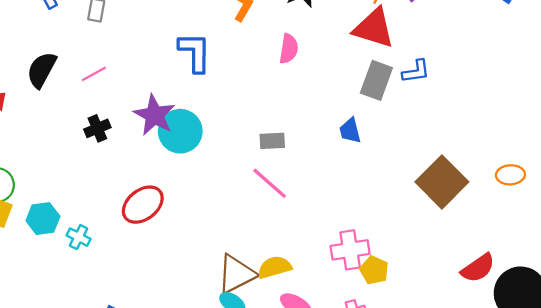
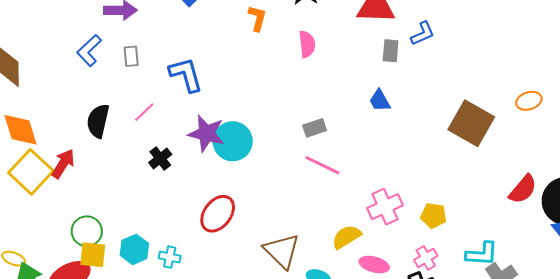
blue L-shape: (195, 52) -> (186, 75), moved
gray rectangle: (376, 80) -> (391, 51), size x0.7
pink cross: (350, 250) -> (385, 207), moved
brown triangle: (236, 274) -> (282, 251), moved, turned -33

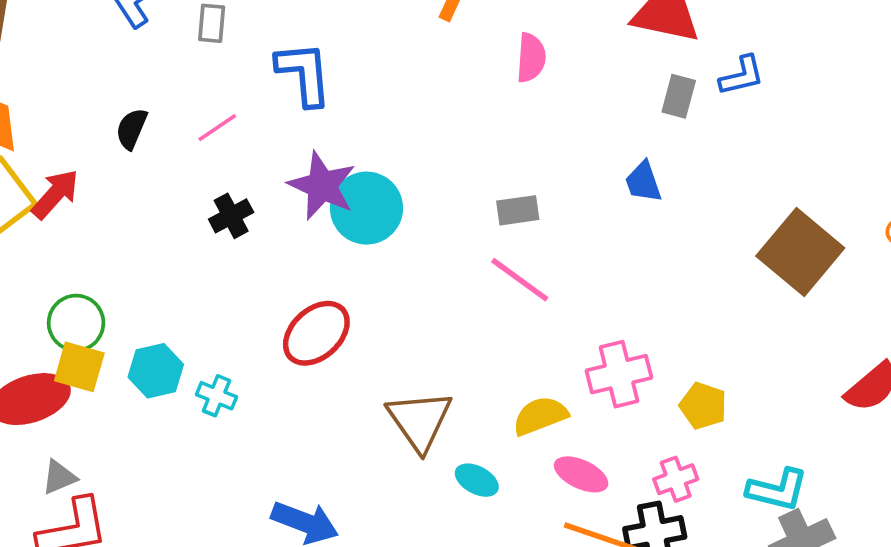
black semicircle: (98, 121) -> (131, 129), size x0.7

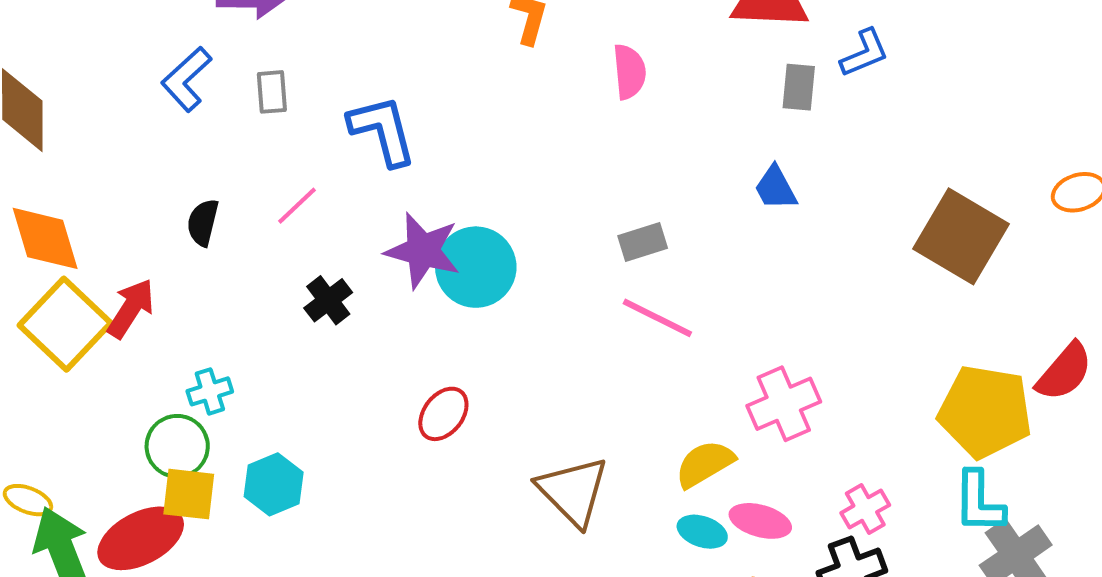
red ellipse: (316, 333) -> (443, 414), size x0.7
cyan cross: (216, 396) -> (210, 391), moved, turned -30
yellow pentagon: (703, 406) -> (985, 411), moved, size x1.8
cyan ellipse: (477, 480) -> (702, 532), moved
cyan L-shape: (777, 490) -> (979, 502), turned 86

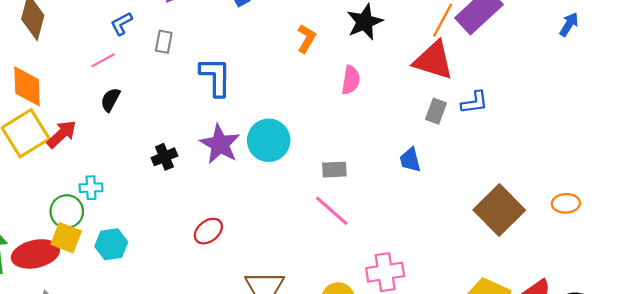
blue L-shape: (186, 79) -> (122, 24), size x0.7
pink line: (297, 206) -> (103, 60), moved
cyan circle: (476, 267) -> (269, 140), moved

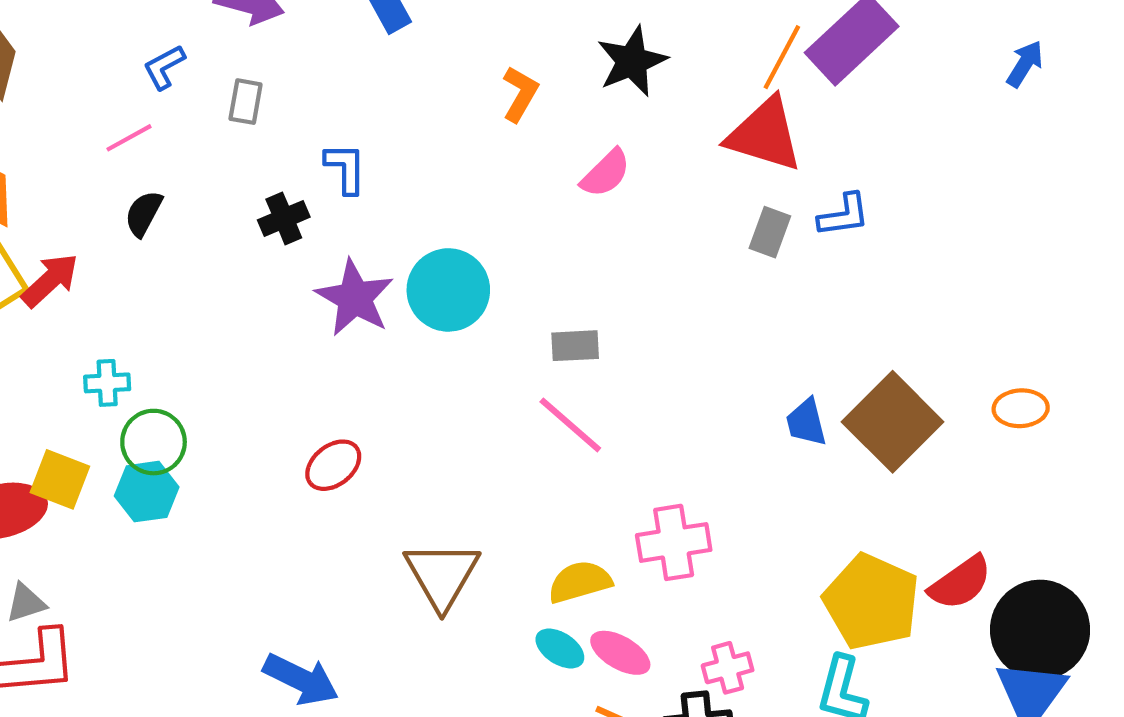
blue L-shape: (216, 77) -> (346, 168), size x0.7
pink semicircle: (351, 80) -> (606, 173), turned 36
black cross: (164, 157) -> (284, 218), moved
blue trapezoid: (410, 160) -> (806, 422), moved
green circle: (67, 211) -> (154, 442), moved

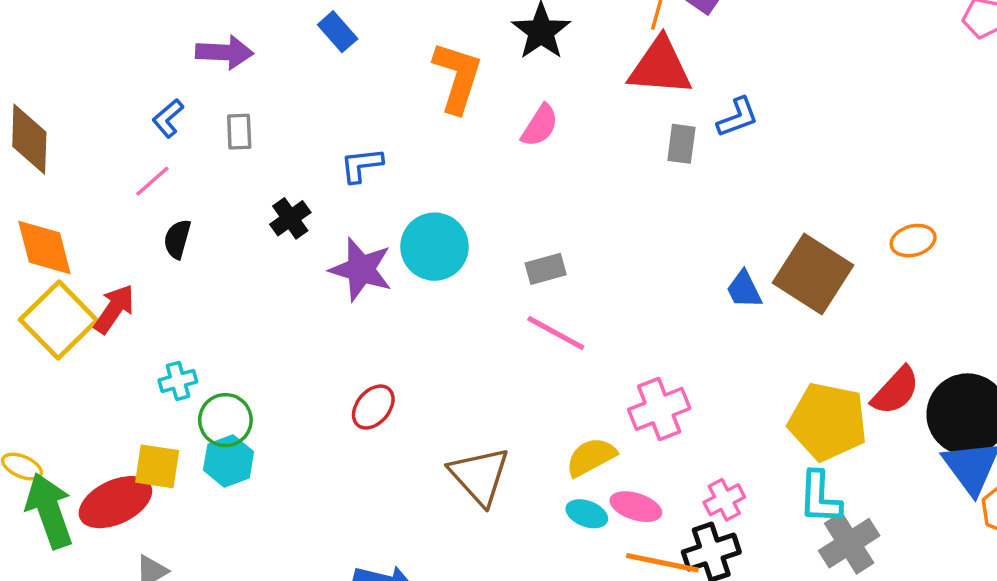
orange L-shape: (520, 94) -> (457, 77), size x1.6
blue L-shape: (346, 168) -> (361, 165), moved, turned -84

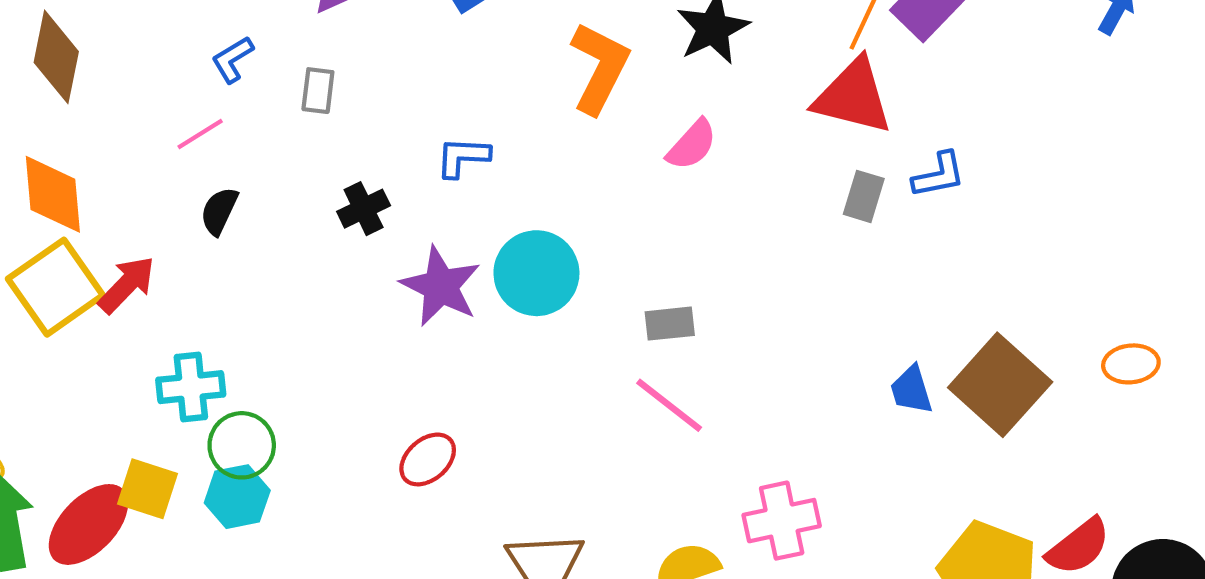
cyan cross: (178, 381) -> (191, 387), size x1.4
red ellipse: (115, 502) -> (88, 524), turned -30

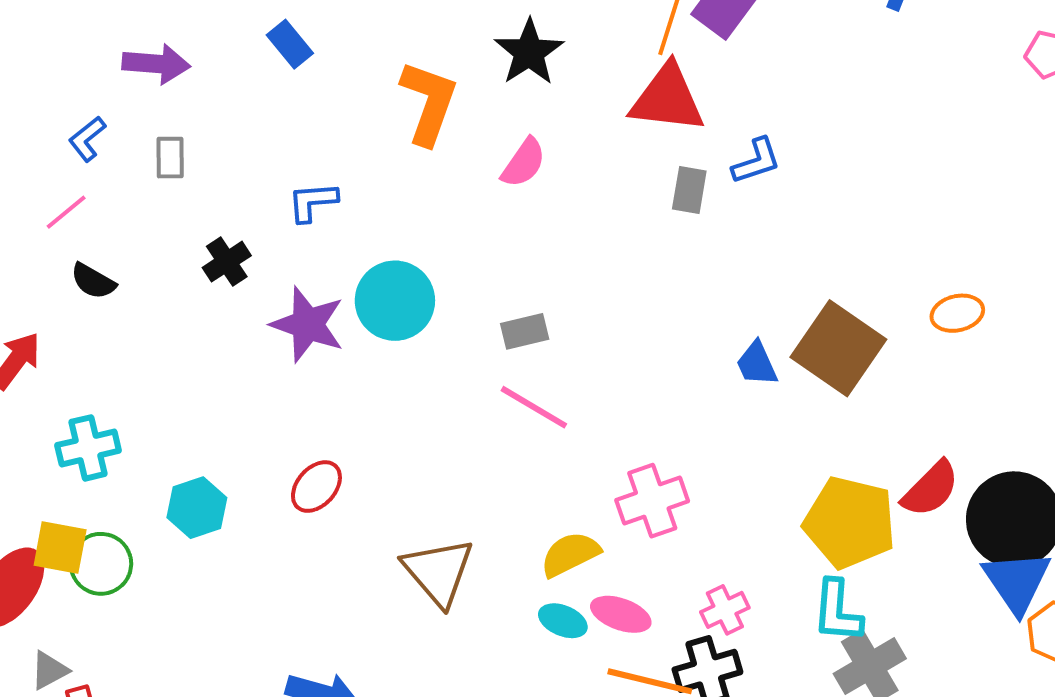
black semicircle: (219, 211) -> (93, 281), turned -78
green circle: (242, 445) -> (101, 564), moved
cyan hexagon: (237, 497) -> (197, 508), moved

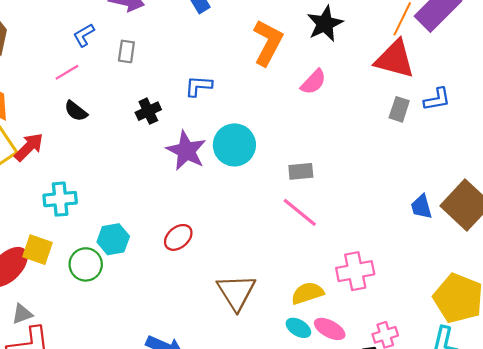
green circle: (101, 564) -> (86, 264), moved

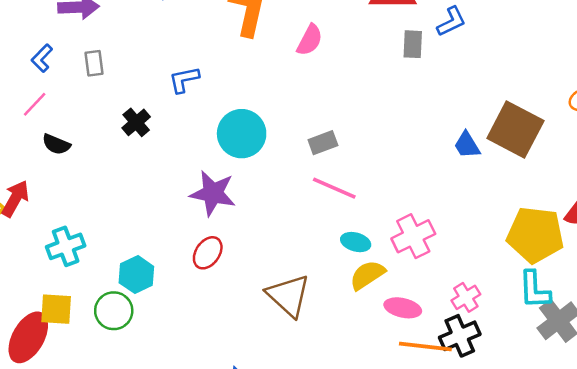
purple star: (186, 151) -> (213, 193), moved
cyan ellipse: (298, 328) -> (356, 242), moved

